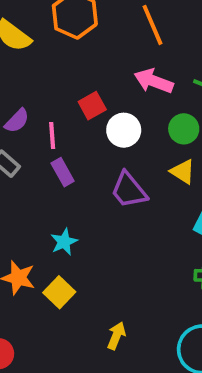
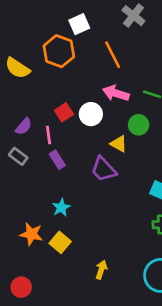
red square: (92, 106) -> (64, 112), moved
white circle: (124, 130) -> (91, 114), moved
yellow triangle: (183, 172) -> (119, 144), moved

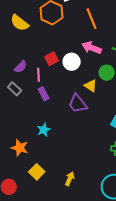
yellow square: (60, 242) -> (37, 172), moved

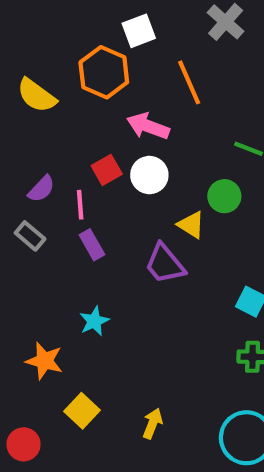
pink arrow: (92, 48) -> (148, 126), moved

